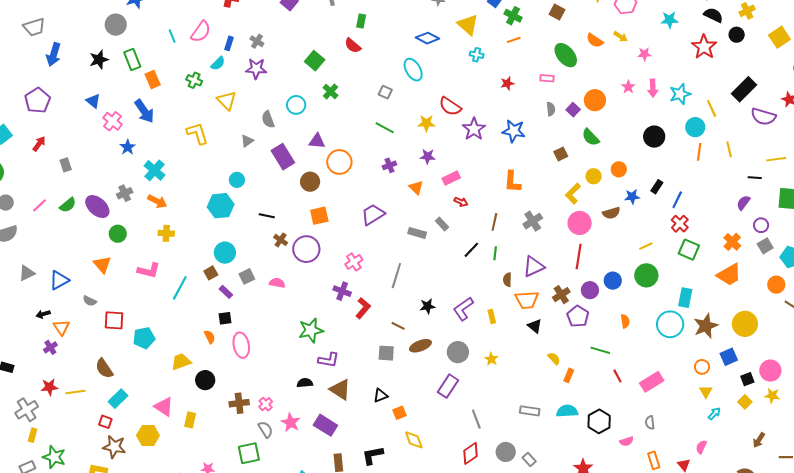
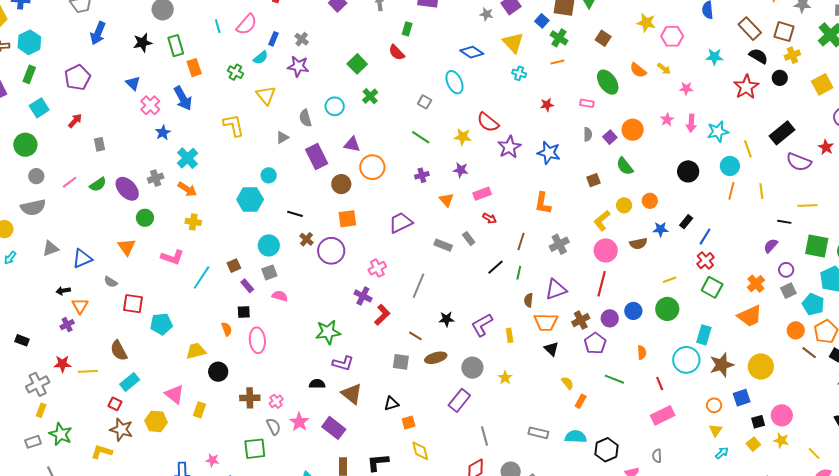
cyan circle: (225, 253) -> (269, 245), moved
pink semicircle: (277, 283) -> (280, 296), moved
red line: (617, 376) -> (660, 384), moved

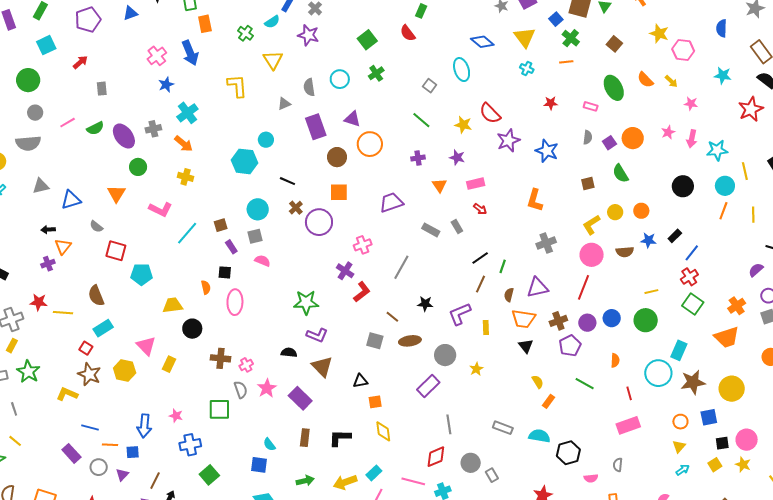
blue triangle: (133, 83) -> (130, 13), moved, turned 49
brown line: (521, 241) -> (481, 284), moved

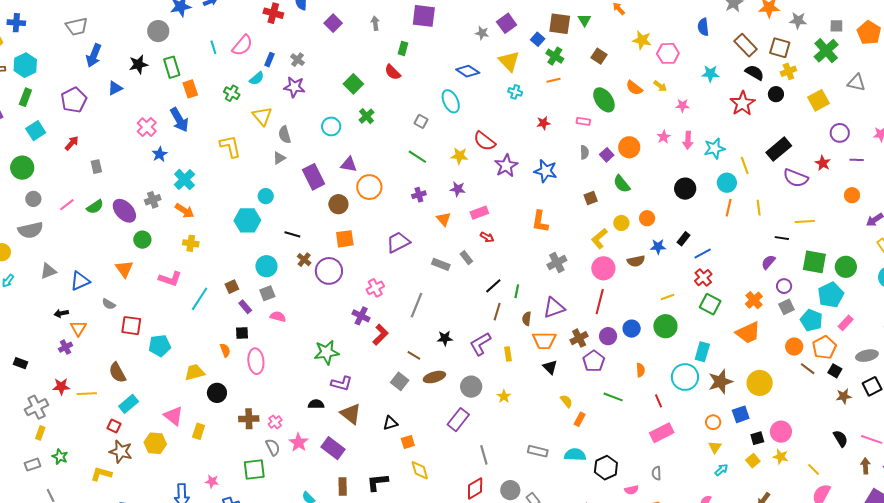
gray semicircle: (309, 87) -> (285, 135), moved
blue line: (692, 253) -> (703, 254), turned 30
gray square: (375, 341) -> (400, 381), turned 30
green star: (28, 372) -> (60, 457), size x0.7

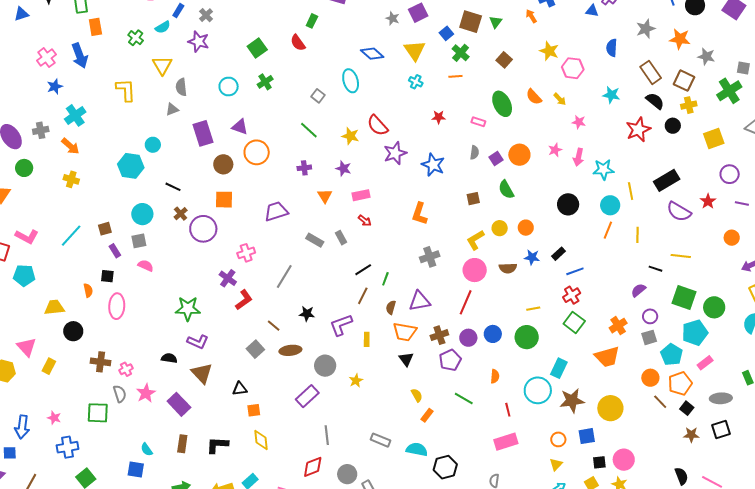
pink L-shape: (170, 279) -> (27, 237), moved

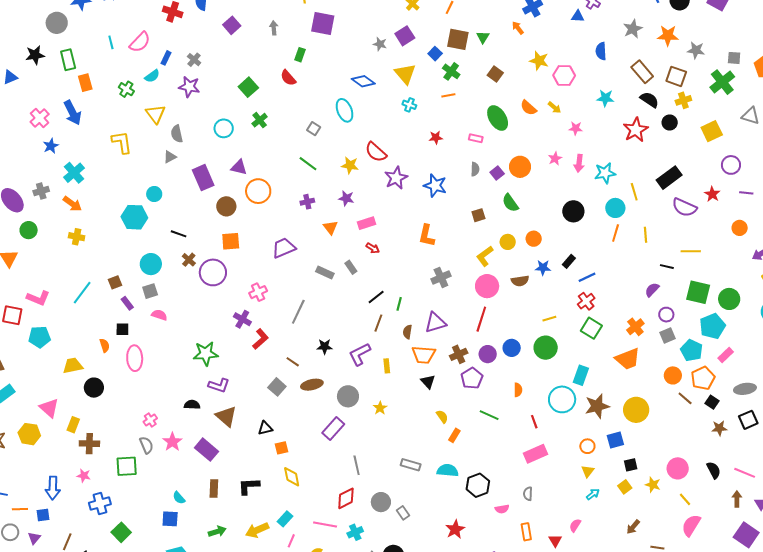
brown cross: (101, 362) -> (89, 444), moved
pink circle: (624, 460) -> (678, 468), moved

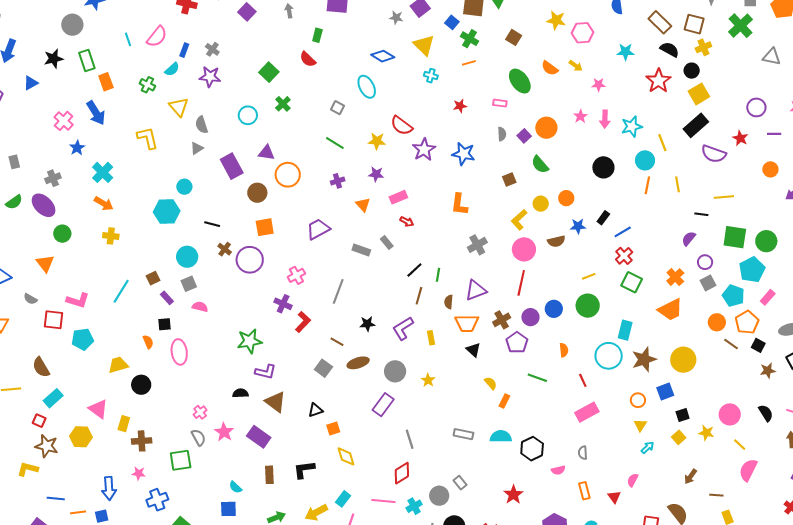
yellow square: (712, 131) -> (699, 94), moved
gray cross: (41, 191) -> (53, 178), moved
gray circle: (381, 502) -> (439, 496), moved

